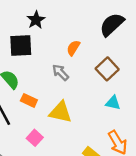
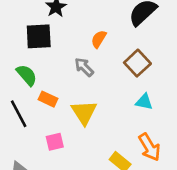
yellow triangle: (60, 112) -> (84, 112), turned 45
pink square: (35, 138) -> (55, 142), turned 35

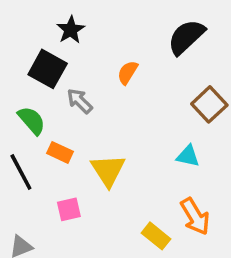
black square: (39, 36) -> (48, 69), turned 32
brown square: (137, 63) -> (209, 104), moved
gray arrow: (84, 67) -> (80, 101), moved

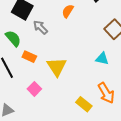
pink square: (69, 209) -> (34, 89), turned -32

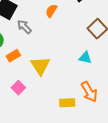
orange rectangle: (29, 57) -> (13, 56), turned -56
yellow rectangle: (84, 104) -> (67, 103), turned -42

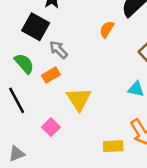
orange semicircle: (51, 11) -> (107, 29), moved
orange rectangle: (13, 56) -> (51, 75), moved

